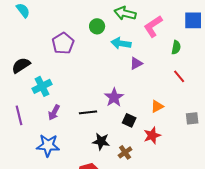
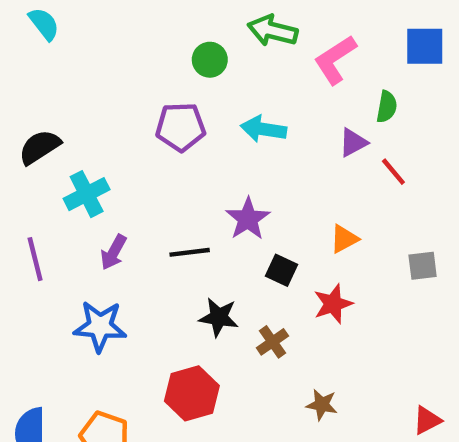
purple pentagon: (63, 43) -> (181, 127), moved, turned 30
cyan arrow: (121, 43) -> (264, 129), moved
purple triangle: (136, 63) -> (353, 143), moved

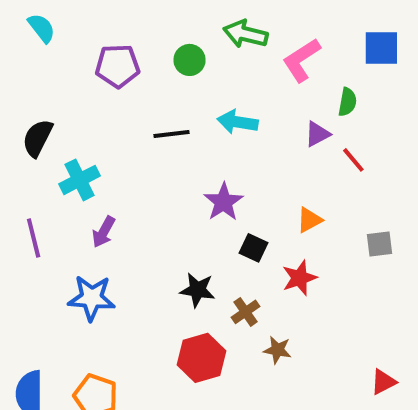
purple pentagon: (181, 127) -> (118, 66), moved
black semicircle: (40, 147) -> (38, 138), turned -30
black line: (190, 252) -> (172, 134), moved
red hexagon: (192, 393) -> (202, 358), moved
brown star: (322, 405) -> (277, 350), moved

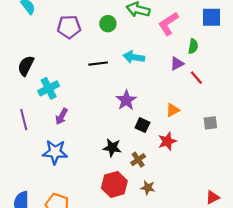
brown star: (277, 350) -> (148, 188), moved

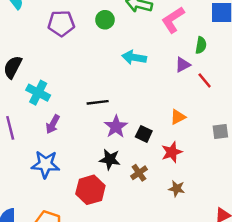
black line: (98, 64) -> (98, 102), moved
cyan cross: (49, 88) -> (38, 93), turned -36
purple star: (126, 100) -> (116, 127), moved
red hexagon: (114, 184) -> (90, 190), moved
brown star: (148, 188) -> (177, 189), moved

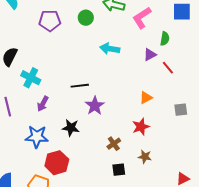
black square: (144, 134) -> (119, 170), moved, turned -32
black star: (110, 159) -> (71, 128), moved
red hexagon: (90, 190) -> (57, 163), moved

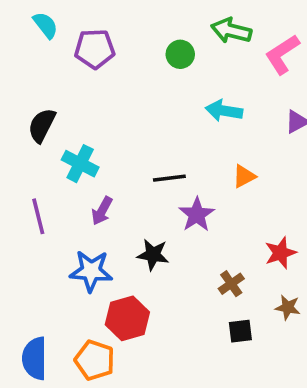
purple pentagon: (50, 21) -> (95, 49), moved
orange triangle: (146, 98) -> (244, 176), moved

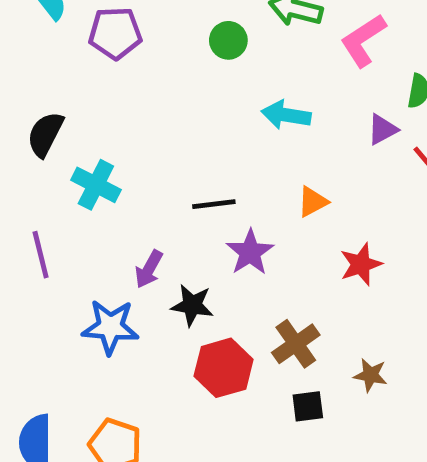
purple arrow: (102, 211) -> (149, 269), moved
red star: (280, 253) -> (361, 264), moved
brown cross: (231, 284) -> (296, 344), size x1.4
red hexagon: (127, 318) -> (224, 368), moved

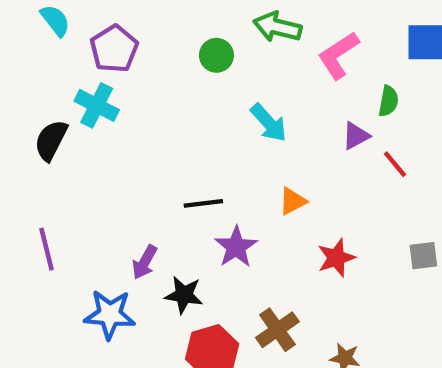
purple pentagon: (115, 33) -> (114, 49), turned -30
cyan arrow: (286, 115) -> (269, 123), turned -141
cyan cross: (96, 185) -> (97, 105), moved

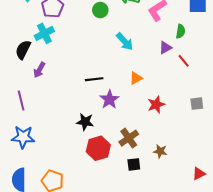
cyan cross: (97, 105) -> (44, 33), turned 36
purple arrow: (145, 262) -> (39, 70), moved
blue star: (110, 314) -> (23, 137), moved

